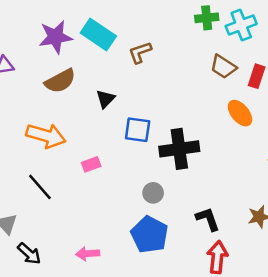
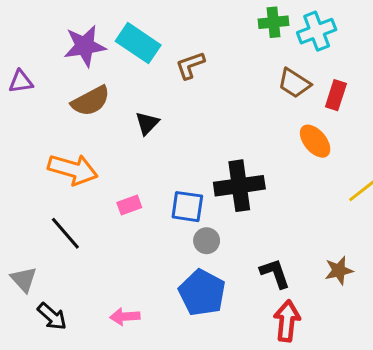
blue square: (138, 130) -> (187, 207), moved

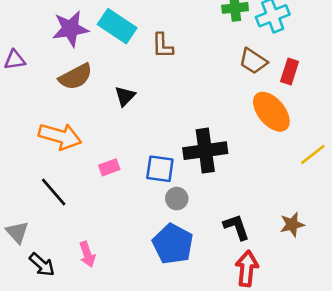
brown L-shape: (190, 65) -> (162, 46), turned -72
orange ellipse: (315, 141) -> (271, 112), size x1.4
pink arrow: (125, 316) -> (87, 254), moved, turned -105

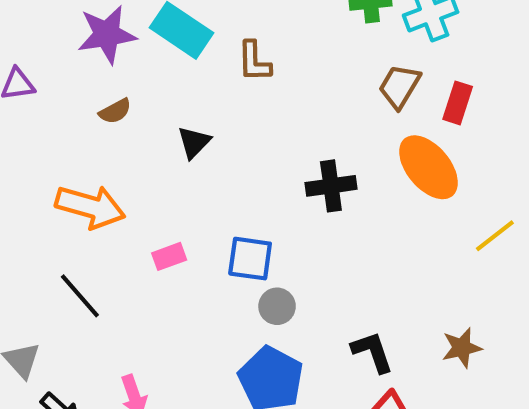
brown trapezoid: (253, 61) -> (399, 86), turned 88
brown semicircle: (76, 77) -> (115, 111), size x0.6
black cross: (205, 151) -> (331, 186), moved, size x0.7

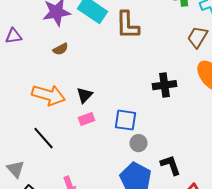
brown L-shape: (254, 61) -> (128, 25), size x1.4
black triangle: (194, 142) -> (85, 95), moved
black L-shape: (372, 352) -> (171, 165), moved

